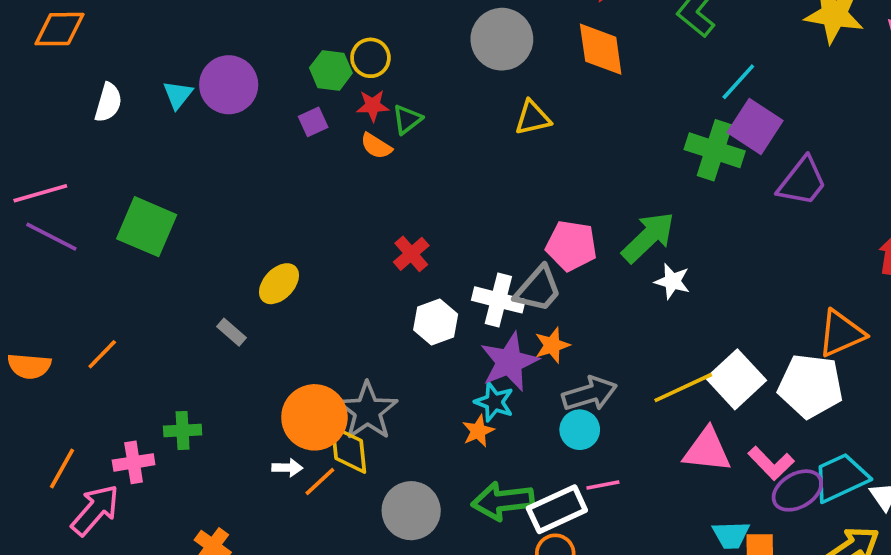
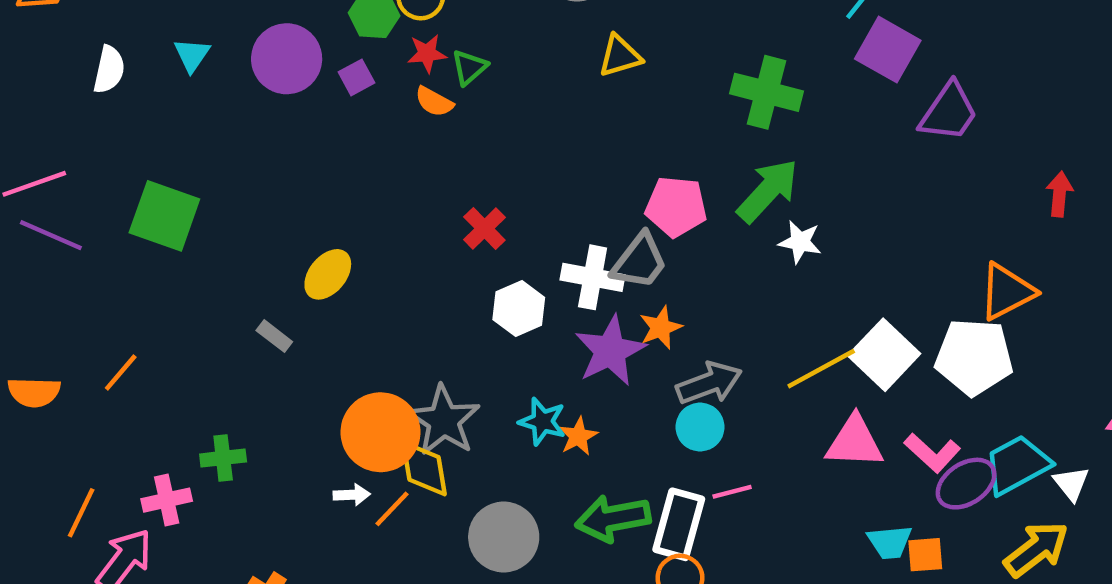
purple circle: (229, 85) -> (287, 59), moved
green cross: (715, 150) -> (766, 92), moved
cyan star: (494, 402) -> (542, 421), moved
white rectangle: (557, 509) -> (679, 524), turned -46

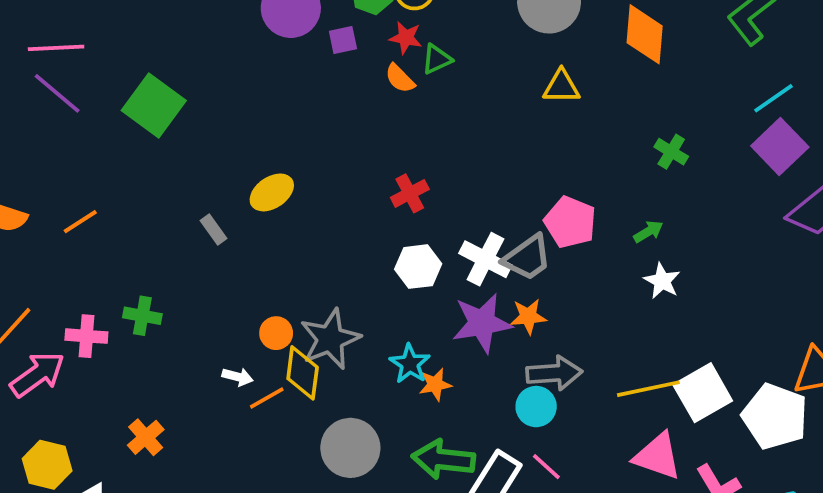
green cross: (766, 92) -> (671, 152), size x0.6
green arrow: (768, 191) -> (648, 232), size x0.5
orange circle: (380, 432) -> (276, 333), size x0.5
pink line: (732, 492) -> (546, 467), turned 40

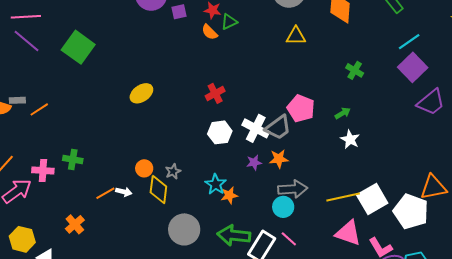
gray rectangle: (213, 229) -> (17, 100), moved, turned -56
purple star: (482, 323) -> (254, 162), size x0.5
gray star: (330, 339) -> (173, 171), size x0.5
orange line: (267, 398) -> (105, 193), moved

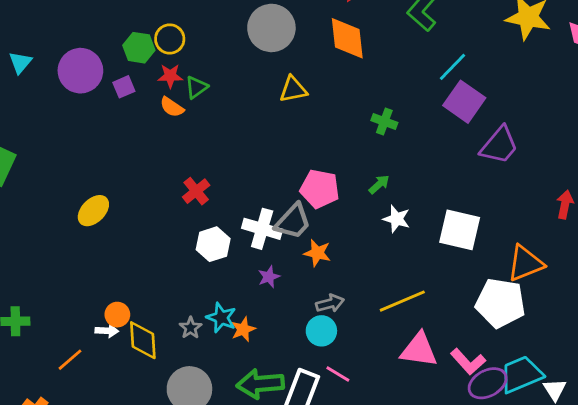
orange star: (279, 159) -> (317, 253), moved, turned 30
gray star: (173, 171) -> (191, 328), moved
gray arrow: (293, 189) -> (330, 303), size x0.7
white arrow: (124, 192) -> (107, 331), moved
white square: (372, 199) -> (460, 230), moved, turned -36

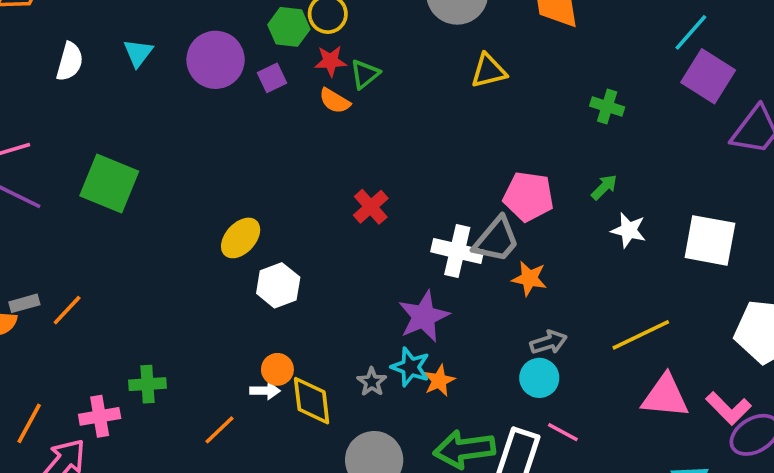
white hexagon: (213, 244) -> (278, 285), moved
purple star: (269, 277) -> (424, 316), moved, size x1.8

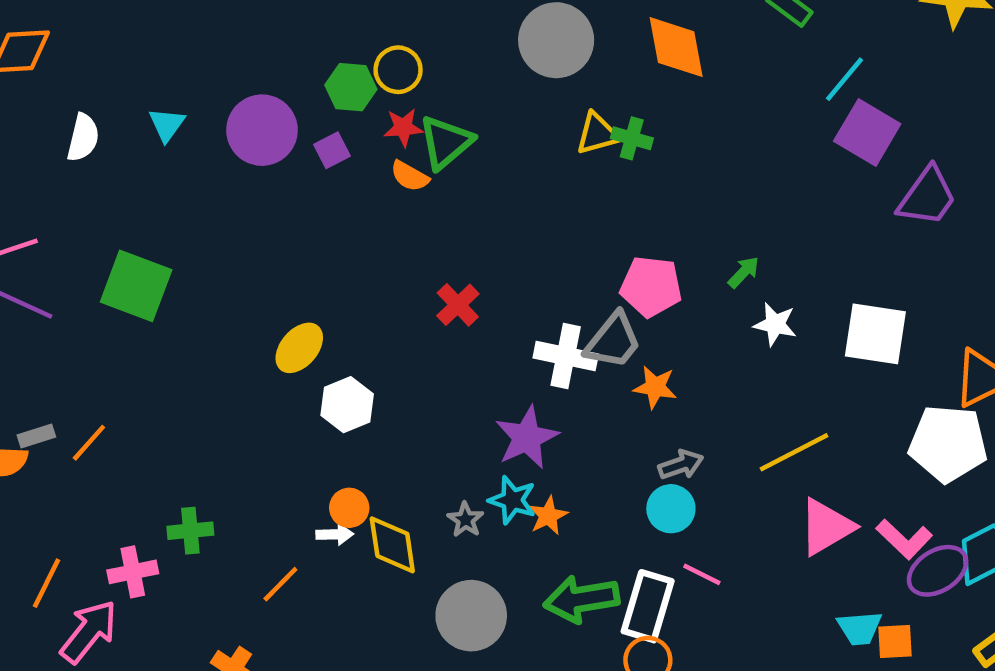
green triangle: (365, 74) -> (446, 142), size x1.5
green cross: (607, 106) -> (632, 138), moved
pink triangle: (665, 396) -> (826, 527), turned -34

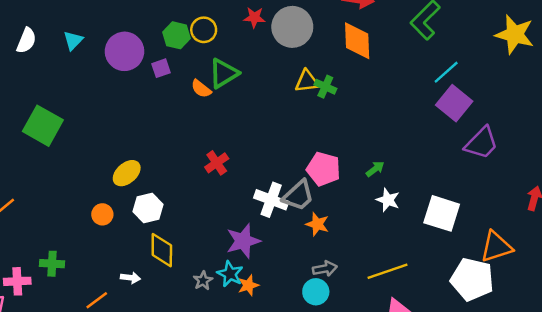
red star: (403, 128) -> (254, 17), moved
orange circle: (349, 508) -> (102, 214), moved
yellow diamond: (392, 545) -> (162, 250), moved

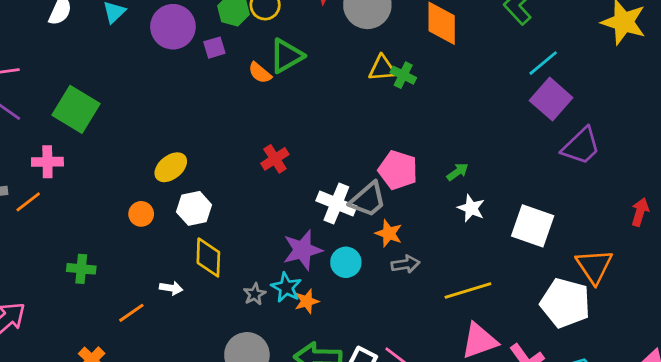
orange triangle: (496, 247) -> (594, 266), turned -48
gray arrow: (325, 269) -> (405, 264), moved
pink cross: (17, 281) -> (47, 162), moved
cyan circle: (316, 292) -> (346, 262), moved

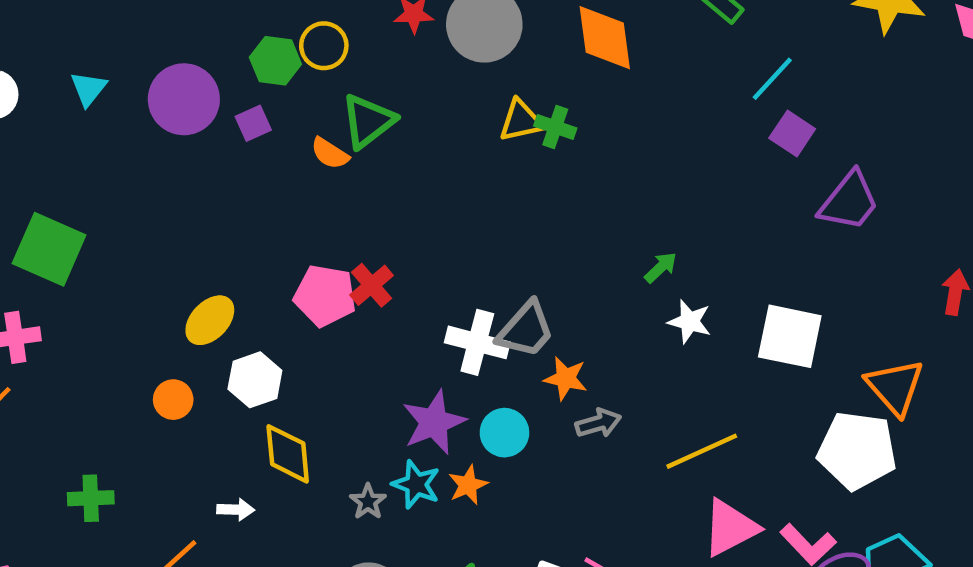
purple square: (551, 99) -> (792, 134), size x0.7
pink pentagon: (398, 170) -> (325, 296), moved
orange star: (307, 301) -> (468, 485), moved

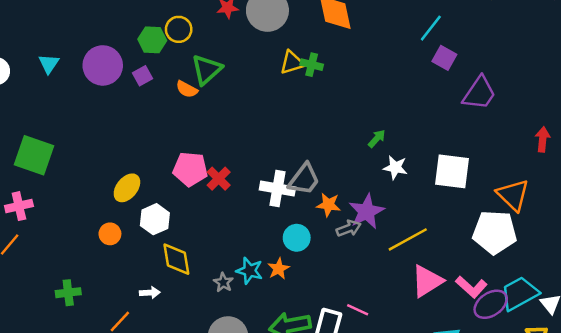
red cross: (372, 285) -> (219, 179), moved
purple star: (434, 422) -> (366, 212), moved

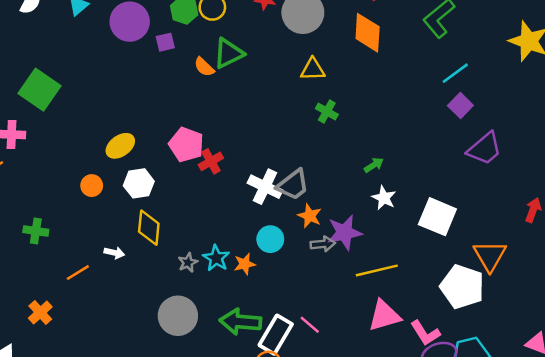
green cross: (312, 65) -> (327, 112), moved

